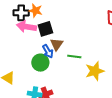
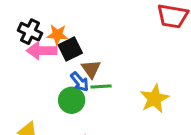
orange star: (35, 11) -> (57, 35), moved
black cross: (21, 13) -> (30, 32), turned 35
green line: (74, 56) -> (101, 87), moved

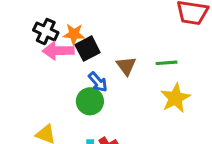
brown triangle: (91, 69) -> (126, 66), moved
green line: (101, 87) -> (166, 63), moved

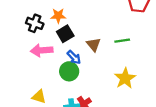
orange star: (74, 34) -> (58, 16), moved
pink arrow: (58, 51) -> (42, 50), moved
yellow star: (175, 98) -> (125, 78), moved

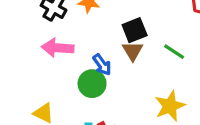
black square: (65, 34) -> (135, 30), moved
green line: (122, 41) -> (174, 52), turned 32

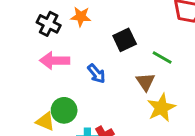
brown triangle: (133, 51) -> (145, 82), moved
green circle: (92, 84) -> (64, 110), moved

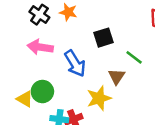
blue arrow: (96, 74) -> (75, 63), size x1.5
yellow star: (161, 108) -> (99, 98), moved

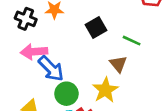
blue arrow: (75, 63) -> (51, 69), moved
green circle: (42, 92) -> (66, 94), moved

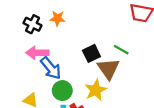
black square: (96, 27) -> (91, 53), moved
brown triangle: (118, 64) -> (108, 69), size x1.5

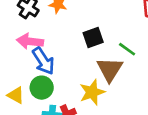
black square: (91, 53) -> (93, 38), moved
green circle: (62, 91) -> (42, 88), moved

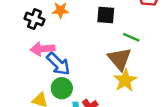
black square: (93, 38) -> (106, 15), moved, turned 36
yellow star: (92, 92) -> (125, 80), moved

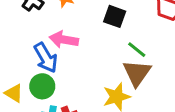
pink arrow: (42, 49) -> (64, 40), moved
brown triangle: (120, 59) -> (137, 73), moved

